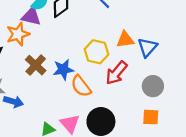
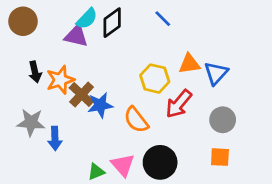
orange star: (18, 34) -> (60, 80), moved
blue star: (63, 70) -> (100, 105), moved
blue arrow: (13, 102) -> (55, 138), turned 72

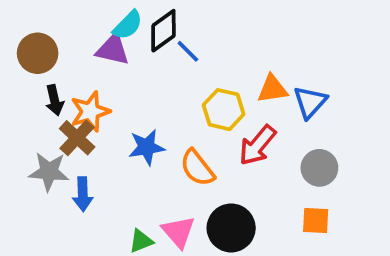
blue line: (163, 19) -> (188, 51), moved
brown circle: (23, 21) -> (38, 53), moved
brown cross: (82, 94) -> (77, 138), moved

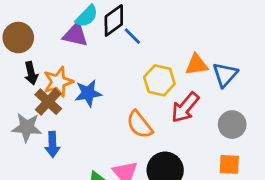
blue star: (147, 147) -> (88, 93), moved

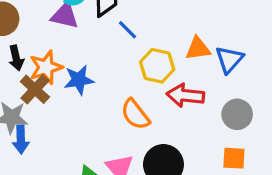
blue line: (132, 36) -> (127, 30), moved
red arrow: (185, 107) -> (185, 96), turned 56
blue arrow: (52, 144) -> (21, 139), moved

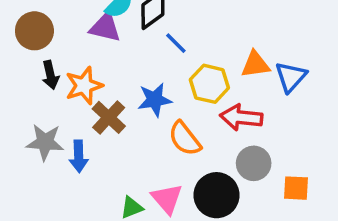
blue star: (79, 80) -> (155, 100), moved
brown cross: (35, 89) -> (109, 117), moved
gray circle: (237, 114) -> (254, 163), moved
blue arrow: (21, 139) -> (79, 156), moved

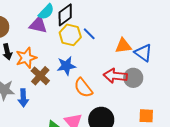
blue line: (176, 43) -> (89, 34), moved
blue triangle: (291, 77) -> (143, 53), turned -36
yellow hexagon: (209, 84) -> (70, 35), moved
gray circle: (254, 163) -> (133, 78), moved

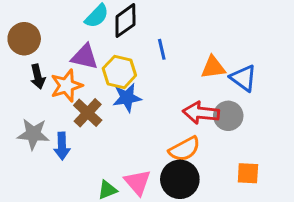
purple triangle: (38, 25) -> (85, 57), moved
blue line: (89, 34) -> (162, 49), turned 32
yellow hexagon: (70, 35) -> (119, 72), moved
orange semicircle: (83, 88) -> (184, 149), moved, turned -80

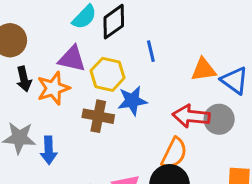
blue star: (127, 98) -> (132, 101), moved
brown cross: (88, 113) -> (98, 116), moved, turned -32
orange semicircle: (184, 149) -> (174, 153), turned -36

